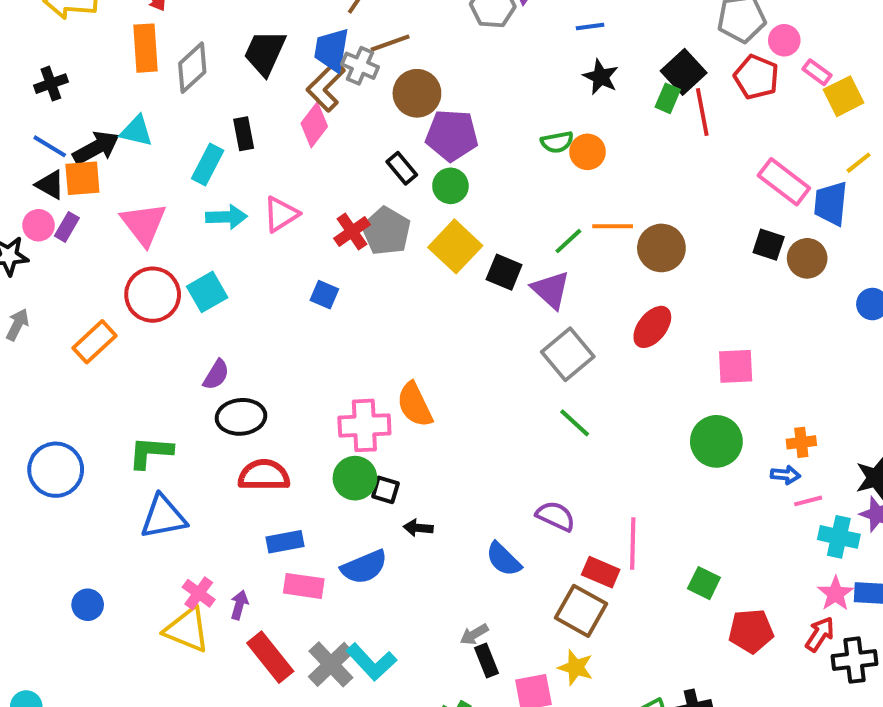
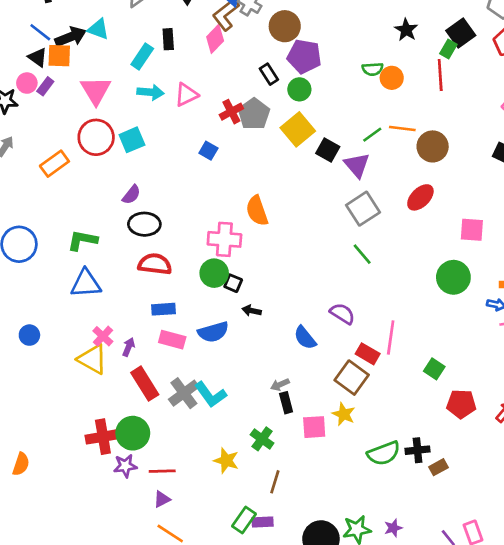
red line: (702, 112) -> (440, 75), moved
orange semicircle: (415, 405) -> (257, 211), moved

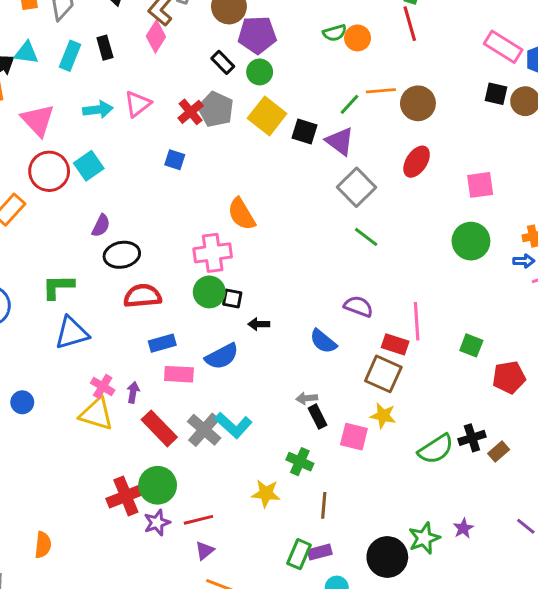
cyan rectangle: (142, 57) -> (70, 56), moved
gray arrow: (280, 385) -> (307, 398), turned 30
pink square: (314, 427) -> (354, 437), turned 30

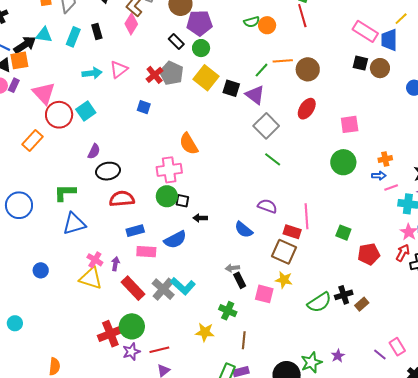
pink triangle: (38, 120) -> (44, 93), moved

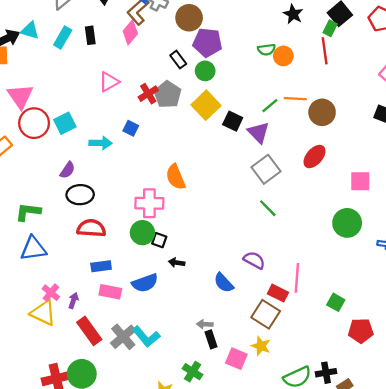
cyan arrow: (92, 73) -> (101, 143), moved

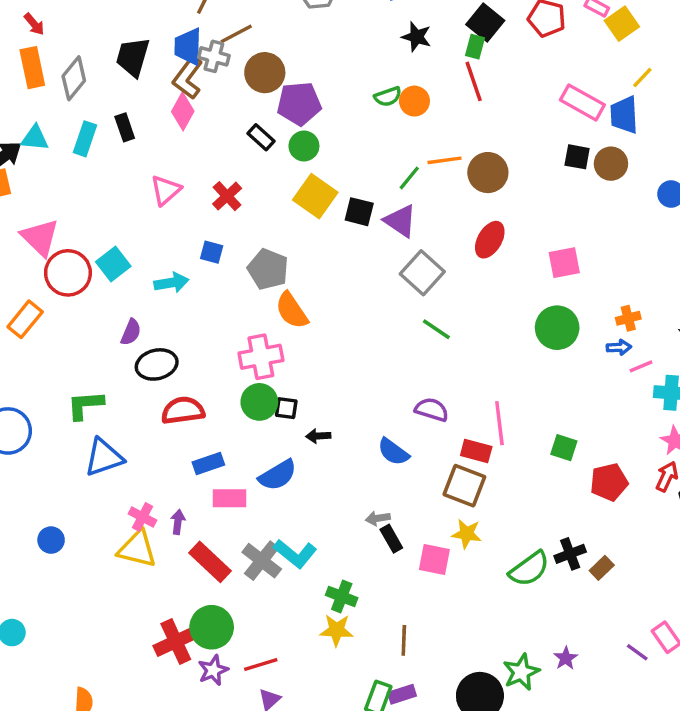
gray pentagon: (168, 94) -> (268, 269), moved
green cross: (193, 372) -> (342, 597), moved

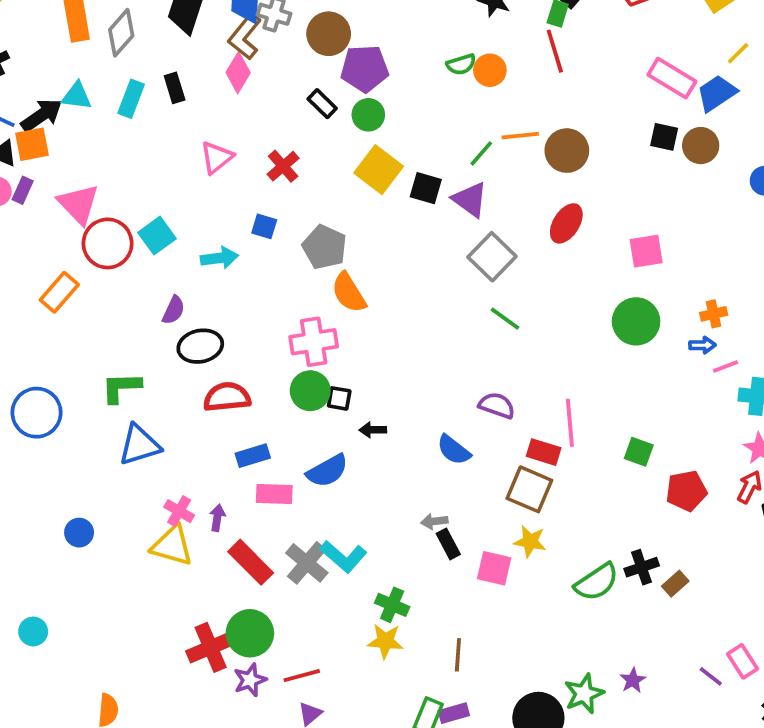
blue trapezoid: (624, 115) -> (717, 93), turned 57

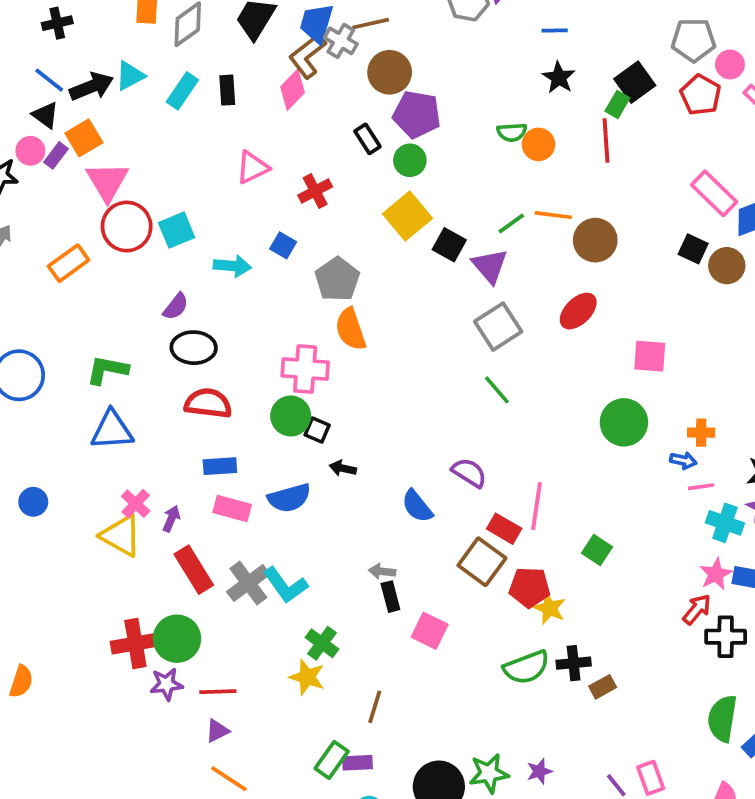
cyan triangle: (77, 96) -> (130, 76), turned -48
orange square: (32, 144) -> (84, 138), moved, turned -33
red pentagon: (686, 491) -> (530, 587), moved
yellow star: (530, 541) -> (550, 608), moved

